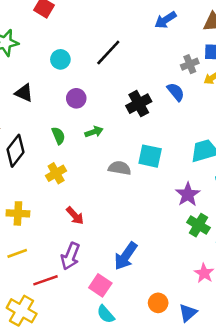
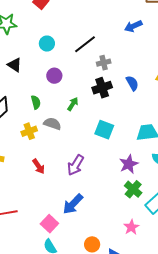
gray cross: (190, 64) -> (104, 63), moved
green arrow: (94, 132) -> (73, 104), moved, turned -48
gray semicircle: (120, 168) -> (52, 124), moved
purple arrow: (70, 256) -> (76, 165), moved

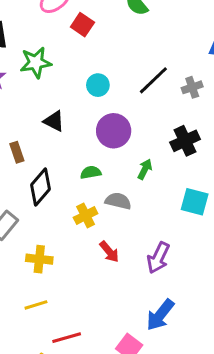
gray cross: (104, 63) -> (192, 87), moved
purple circle: (54, 76) -> (114, 131), size x1.5
green semicircle: (36, 102) -> (91, 172), turned -80
red arrow: (39, 166) -> (109, 252), moved

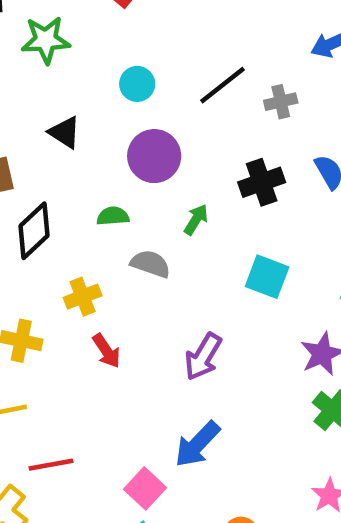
yellow cross: (86, 215) -> (83, 297), moved
red arrow: (109, 252) -> (107, 351), moved

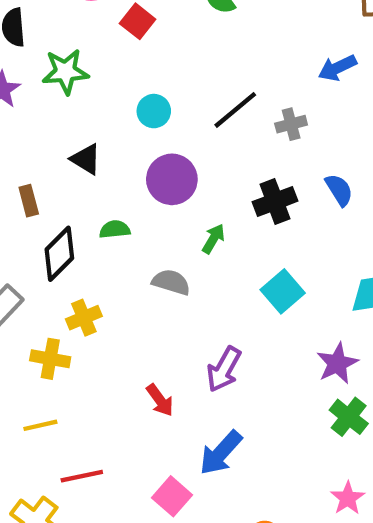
green semicircle: (113, 216) -> (115, 229), moved
cyan square: (267, 277) -> (283, 291), turned 30
yellow cross: (83, 297) -> (84, 318), moved
red arrow: (107, 351) -> (160, 400), moved

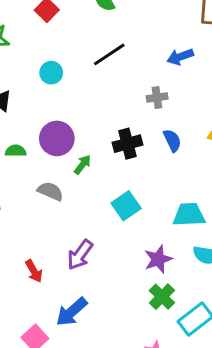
black line: (235, 110) -> (109, 54), moved
gray cross: (291, 124) -> (157, 98), moved
purple circle: (172, 179) -> (57, 138), moved

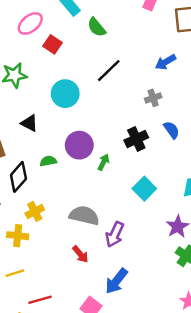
cyan circle: (51, 73) -> (65, 94), size x1.5
gray semicircle: (50, 191) -> (84, 215), moved, size x1.4

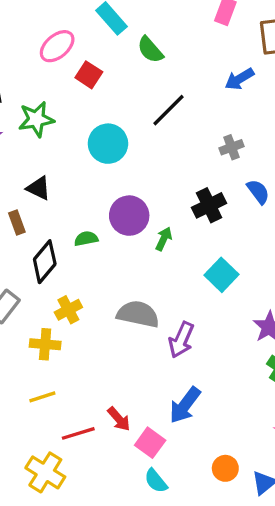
blue arrow: (166, 62) -> (239, 79), moved
black triangle: (29, 123) -> (39, 188), moved
red arrow: (80, 254) -> (119, 419), moved

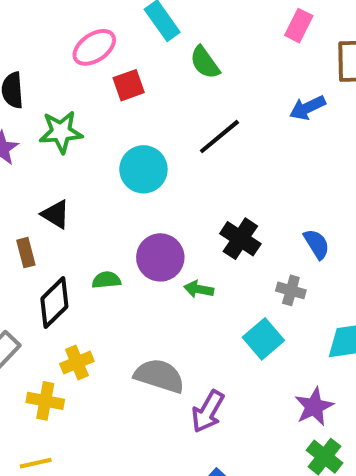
red square: (89, 75) -> (129, 85), turned 32
gray cross: (231, 147) -> (291, 290), moved, turned 30
black cross: (209, 205) -> (240, 239), moved, turned -36
green arrow: (164, 239) -> (199, 289), turned -110

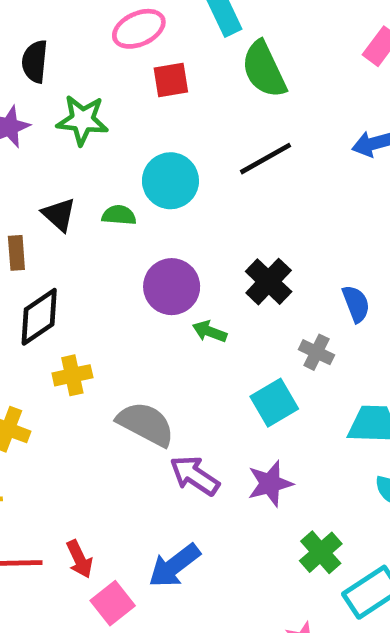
green semicircle: (205, 62) -> (264, 69), size x1.4
green semicircle: (106, 280) -> (119, 215), moved
yellow cross: (77, 362) -> (72, 375), moved
purple star: (314, 407) -> (270, 484), moved
purple arrow: (208, 411) -> (195, 475), turned 84

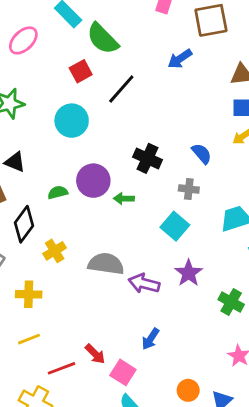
red square: (171, 80) -> (81, 71), moved
green semicircle: (119, 215) -> (58, 192), moved
blue arrow: (174, 566) -> (150, 339), size x0.7

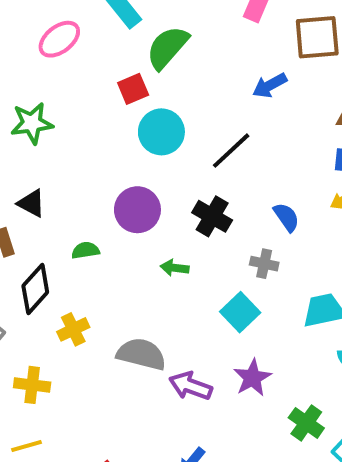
green semicircle: (103, 39) -> (167, 47), turned 80
black line: (121, 89) -> (231, 151), moved
cyan circle: (72, 121) -> (161, 132), moved
purple circle: (93, 181) -> (137, 210), moved

